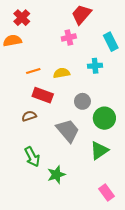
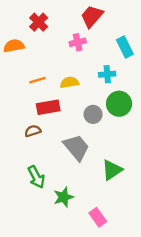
red cross: (22, 18) -> (39, 22), moved
red rectangle: (43, 95) -> (48, 107), turned -30
green circle: (104, 118) -> (119, 104), moved
pink rectangle: (107, 192) -> (98, 217), moved

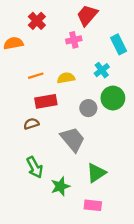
cyan cross: (107, 74) -> (102, 70), turned -32
green triangle: (112, 170) -> (96, 173), moved
pink rectangle: (98, 217) -> (93, 205), turned -48

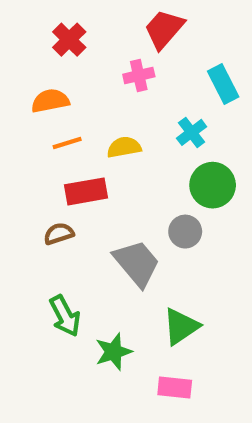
orange semicircle: (13, 43) -> (50, 101), moved
gray circle: (88, 108) -> (185, 232), moved

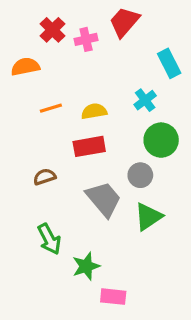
pink cross: (139, 76) -> (86, 39), moved
orange semicircle: (50, 101) -> (25, 67), moved
red rectangle: (86, 191) -> (89, 146), moved
green triangle: (181, 326) -> (148, 217), moved
pink rectangle: (175, 388) -> (113, 297), moved

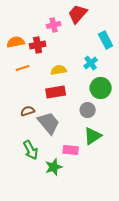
red cross: (52, 30) -> (38, 45), moved, turned 35
orange line: (51, 108) -> (23, 68), moved
gray trapezoid: (104, 199) -> (49, 123), moved
pink rectangle: (113, 297) -> (71, 150), moved

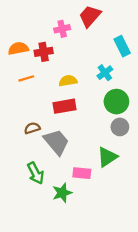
gray circle: (88, 110) -> (120, 127), moved

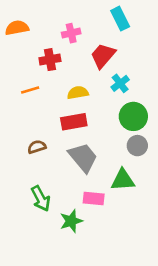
red trapezoid: (90, 16) -> (103, 56), moved
cyan rectangle: (122, 46) -> (120, 19), moved
orange semicircle: (18, 48) -> (17, 28), moved
gray trapezoid: (56, 142) -> (83, 157), moved
green triangle: (107, 157) -> (123, 180), turned 30

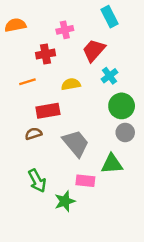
red rectangle: (74, 122) -> (48, 111), moved

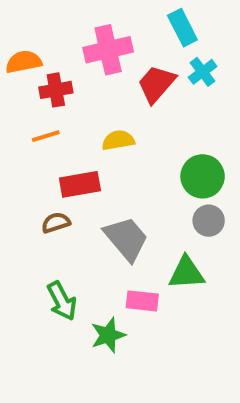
orange semicircle: (15, 25) -> (24, 62), moved
pink cross: (65, 30) -> (108, 50), size x1.6
red cross: (46, 54) -> (56, 90), moved
cyan cross: (109, 76) -> (203, 72), moved

